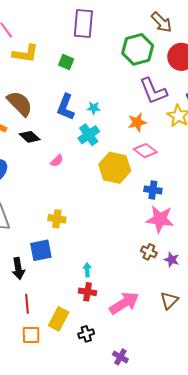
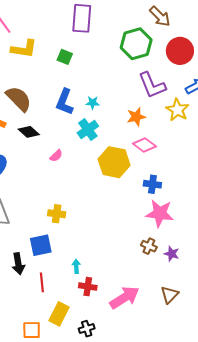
cyan arrow: (87, 270) -> (76, 266), moved
red line: (27, 304) -> (42, 282), moved

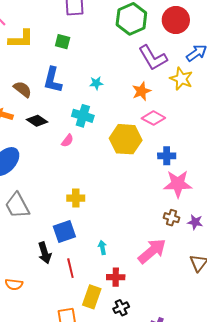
brown semicircle: (19, 99) -> (23, 89), size x0.7
blue L-shape: (65, 102) -> (53, 80), moved
cyan cross: (88, 130) -> (83, 116), moved, turned -30
red cross: (88, 287) -> (116, 277), moved
pink arrow: (124, 298) -> (152, 251), moved

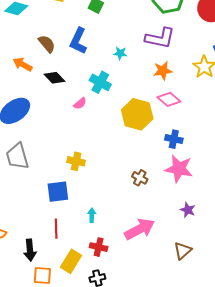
purple L-shape: (153, 58) -> (160, 38), moved, turned -60
brown cross: (172, 218) -> (140, 178), moved
black arrow: (45, 253) -> (30, 250), moved

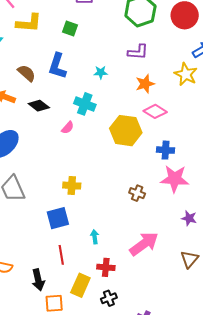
purple L-shape: (160, 38) -> (138, 52), size x0.7

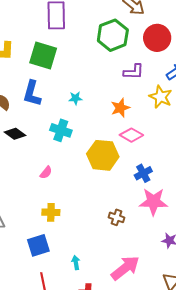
green square: (70, 28) -> (43, 55), size x1.8
purple L-shape: (138, 52) -> (134, 72), moved
pink semicircle: (68, 128) -> (46, 173), moved
blue cross: (166, 150) -> (143, 173), turned -30

